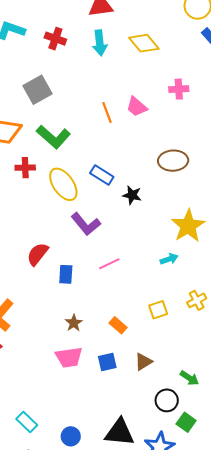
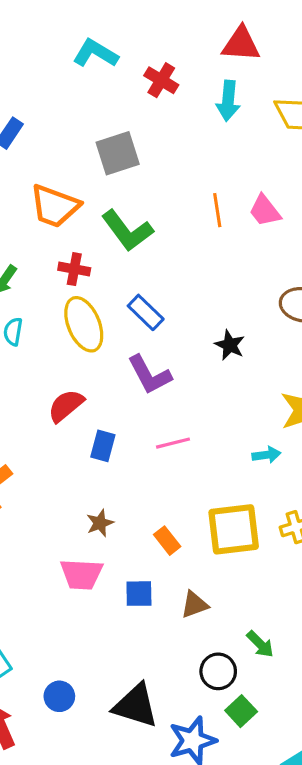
blue rectangle: (102, 175) -> (146, 312), moved
yellow ellipse: (63, 184) -> (84, 324), moved
yellow square: (158, 310) -> (234, 529), size x1.8

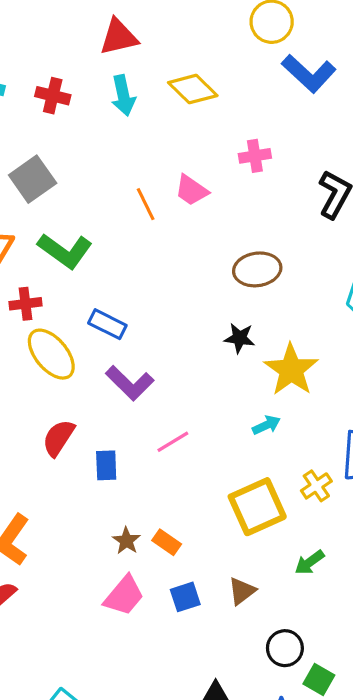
black star: (230, 345) -> (239, 338), moved
orange rectangle: (167, 541) -> (167, 542), moved
pink trapezoid: (81, 574) -> (124, 596), turned -36
green arrow: (260, 644) -> (309, 562), moved, turned 116

